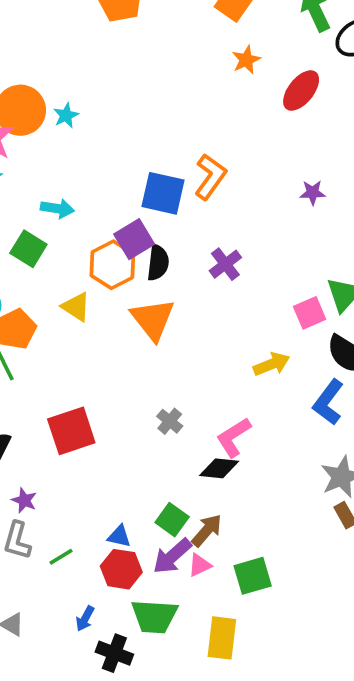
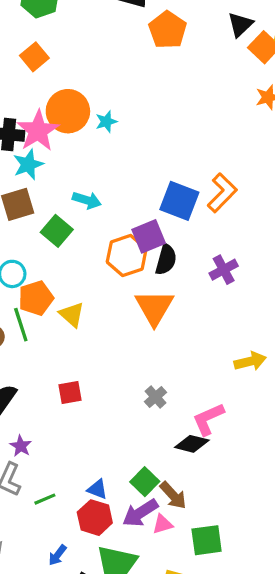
yellow triangle: (76, 307) -> (72, 315), moved
red square: (71, 431) -> (70, 393), size x0.6
brown arrow: (207, 530) -> (173, 495), turned 88

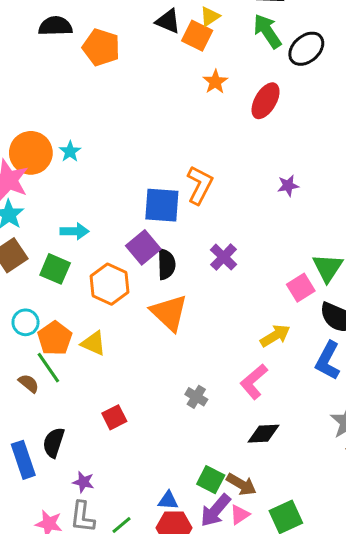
black triangle: (240, 25) -> (168, 21), turned -36
orange hexagon: (127, 255) -> (109, 284), moved
pink L-shape: (208, 419) -> (254, 382), moved
black diamond: (192, 444) -> (263, 434), moved

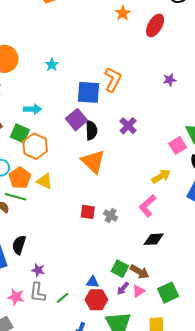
cyan star: (70, 152) -> (52, 65), moved
orange hexagon: (109, 284) -> (35, 146), moved
green line: (48, 368) -> (16, 197), turned -40
red square: (114, 417) -> (88, 212), moved, turned 35
purple arrow: (215, 510) -> (123, 288), size x0.6

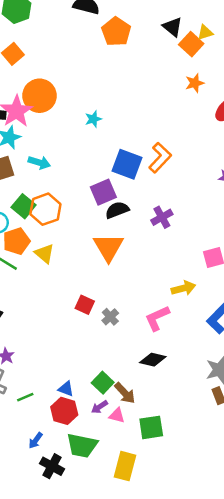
cyan arrow: (32, 109) -> (39, 163), moved
black semicircle: (91, 130) -> (117, 210), turned -126
green square: (20, 133) -> (24, 206), moved
pink triangle: (138, 291) -> (117, 415), turned 32

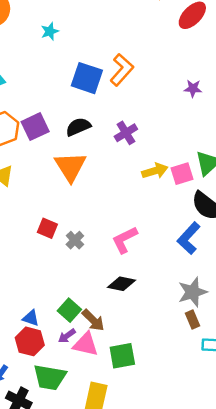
purple square: (103, 192) -> (35, 127), moved
yellow arrow: (183, 288) -> (155, 171), moved
pink triangle: (117, 415) -> (86, 344), size x1.5

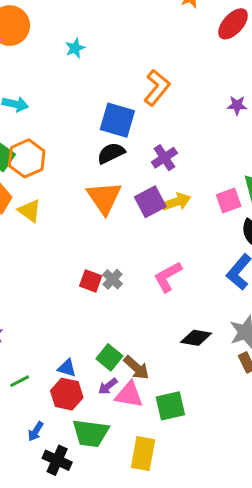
blue square: (87, 78) -> (117, 120), moved
purple square: (35, 127) -> (150, 202), moved
yellow arrow: (155, 171) -> (176, 202), moved
red square: (47, 228) -> (91, 281), moved
black diamond: (122, 284) -> (196, 338), moved

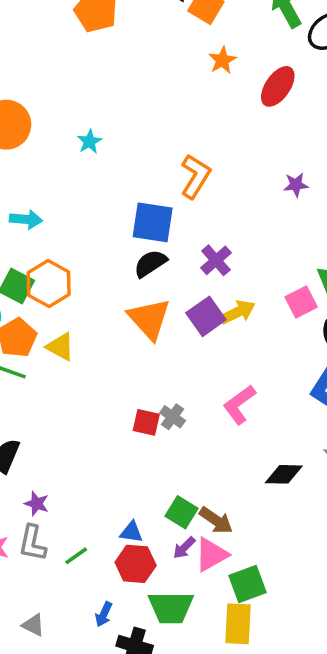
pink triangle: (129, 395) -> (211, 555), turned -32
green square: (170, 406) -> (247, 584), moved

